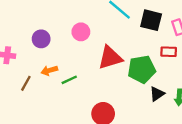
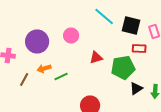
purple circle: (41, 39) -> (37, 42), size x1.5
red rectangle: (169, 52) -> (139, 48), moved
red triangle: (110, 58) -> (96, 58), size x0.6

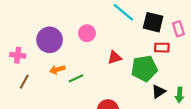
brown line: (24, 80) -> (24, 82), moved

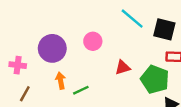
green pentagon: (144, 68) -> (155, 79), turned 30
orange arrow: (57, 70) -> (61, 81), turned 96

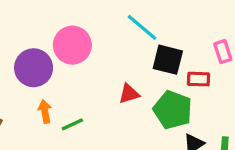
black square: (164, 29) -> (168, 60), moved
pink circle: (93, 41) -> (72, 45), moved, size x1.5

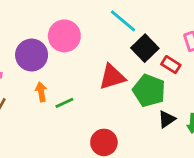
black square: (168, 60) -> (145, 48), turned 32
red rectangle: (199, 79) -> (171, 65), turned 30
red triangle: (129, 94) -> (112, 77), size x1.5

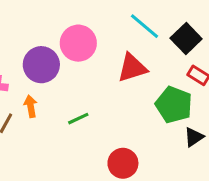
black square: (145, 48) -> (186, 39), moved
red triangle: (112, 77) -> (132, 68), moved
orange arrow: (41, 92) -> (31, 106), moved

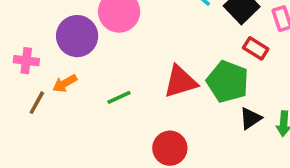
red triangle: (132, 68) -> (180, 82), moved
orange arrow: (31, 106) -> (65, 83), turned -110

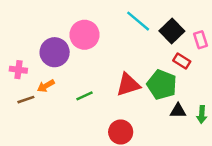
brown line: (37, 103) -> (26, 100), turned 42
black triangle: (250, 118) -> (178, 111), turned 35

